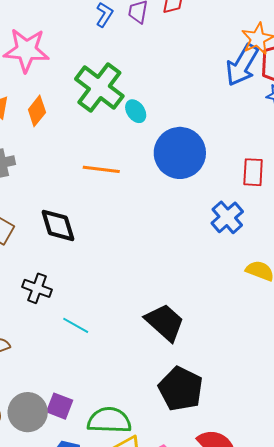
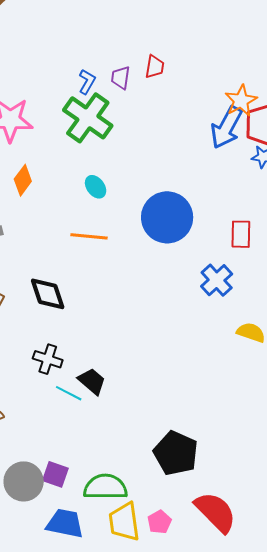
green cross: (99, 87) -> (88, 118), moved
cyan ellipse: (136, 111) -> (96, 187), moved
black cross: (37, 288) -> (48, 359), moved
black trapezoid: (165, 322) -> (92, 381), moved, size x0.7

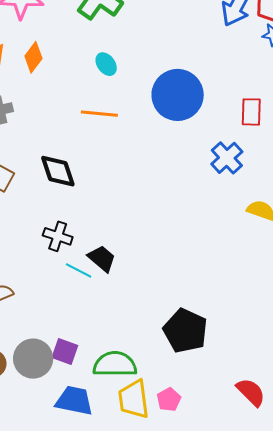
red semicircle: (216, 512) -> (251, 392), moved, size x0.7

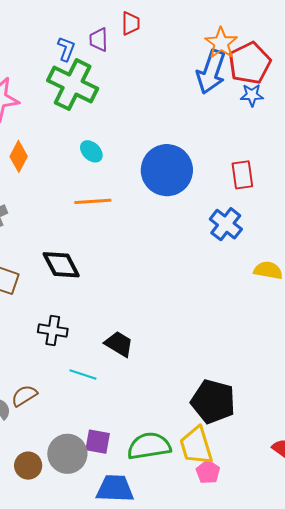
black cross: (58, 236) -> (53, 330), moved
cyan line: (79, 270) -> (83, 374), moved
yellow trapezoid: (134, 399) -> (196, 446), moved

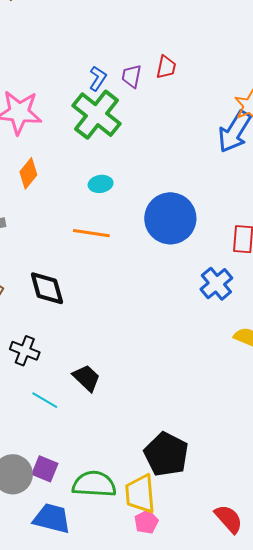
cyan ellipse: (91, 151) -> (101, 184), turned -65

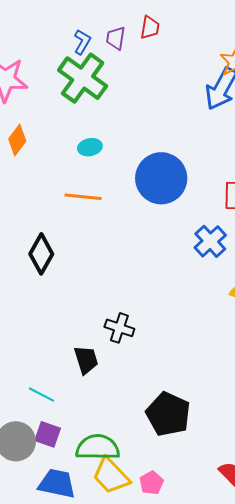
black diamond: (47, 288) -> (41, 254), turned 48
black cross: (25, 351) -> (119, 328), moved
black trapezoid: (86, 378) -> (86, 360), moved, turned 32
cyan line: (45, 400) -> (42, 395), moved
yellow trapezoid: (140, 494) -> (111, 476), moved, turned -36

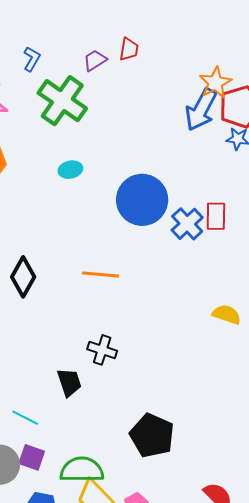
purple trapezoid: (116, 38) -> (95, 60), turned 50
blue L-shape: (82, 42) -> (32, 59), moved
orange line: (83, 197) -> (101, 275), moved
blue cross: (210, 241) -> (187, 224), moved

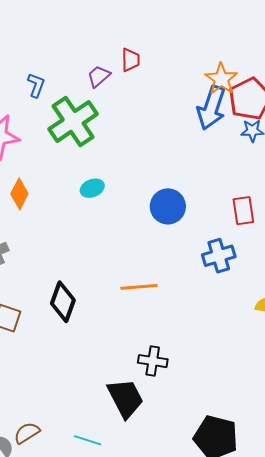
green cross: (62, 101) -> (73, 121), turned 30
blue circle: (142, 200) -> (168, 206), size x0.7
blue cross: (187, 224) -> (219, 256), moved, turned 36
black trapezoid: (69, 382) -> (125, 398), size x1.4

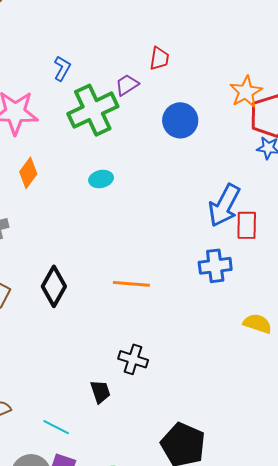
purple trapezoid: (99, 76) -> (127, 85), moved
blue arrow: (211, 108) -> (224, 205), moved
blue circle: (168, 206) -> (180, 120), moved
black trapezoid: (125, 398) -> (100, 392), size x0.6

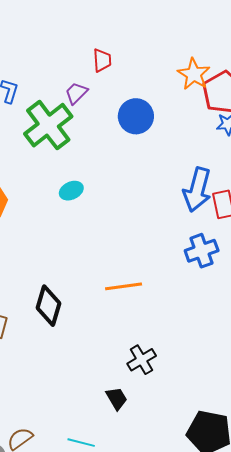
black cross: (133, 359) -> (142, 360), turned -36

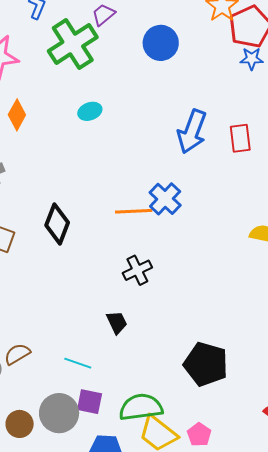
blue arrow: (197, 190) -> (192, 132), moved
blue cross: (202, 251) -> (165, 199), moved, turned -32
black cross: (142, 360) -> (137, 270), moved

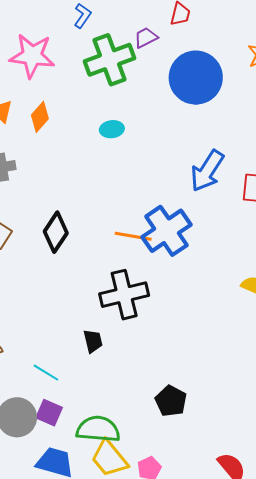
blue circle: (161, 43) -> (196, 78), size x1.5
blue cross: (165, 199) -> (166, 231), size x1.5
black cross: (137, 270) -> (124, 295), size x1.6
black pentagon: (206, 364) -> (171, 401), size x0.7

